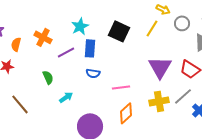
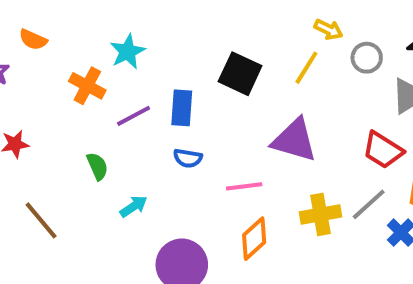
cyan star: (80, 26) -> (128, 52), moved
orange semicircle: (16, 44) -> (33, 40), moved, turned -80
purple triangle: (160, 67) -> (294, 140), moved, turned -45

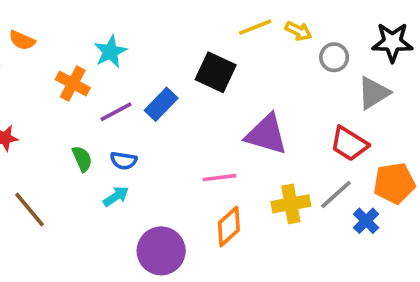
yellow line: (306, 68) -> (255, 27), moved, turned 36
blue rectangle: (182, 108) -> (161, 104), turned 40
blue semicircle: (188, 158) -> (124, 161), moved

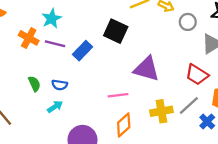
purple line: (116, 112) -> (55, 44), moved, turned 42

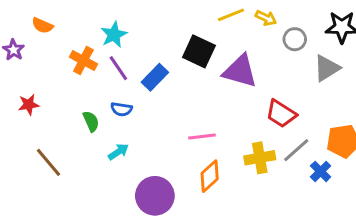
purple line: (55, 44) -> (118, 68), turned 42
purple triangle: (147, 69) -> (240, 71), moved
red trapezoid: (197, 75) -> (281, 114), moved
blue semicircle: (60, 85) -> (121, 109), moved

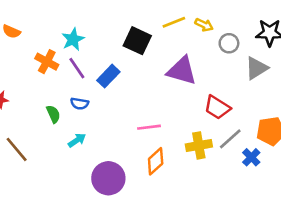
black square: (199, 51) -> (137, 41), moved

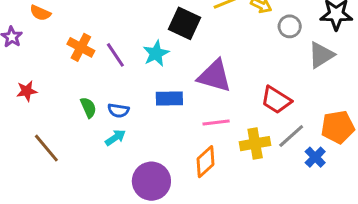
cyan star: (73, 39) -> (156, 53), moved
purple triangle: (182, 71) -> (215, 76), moved
blue rectangle: (108, 76) -> (169, 98), moved, turned 45
blue semicircle: (80, 104) -> (118, 111), moved
pink line: (149, 127) -> (216, 123), moved

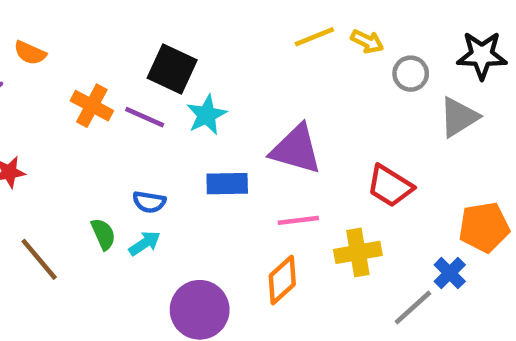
black square: (184, 23) -> (172, 69), moved
purple line: (115, 55) -> (145, 117), turned -32
green semicircle: (88, 108) -> (103, 234), moved
gray line: (291, 136) -> (413, 307), moved

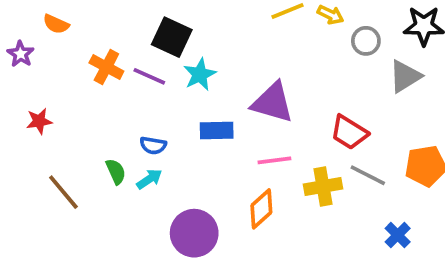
blue cross: (450, 273) -> (398, 235), moved
gray line: (413, 307) -> (368, 175), moved, turned 69

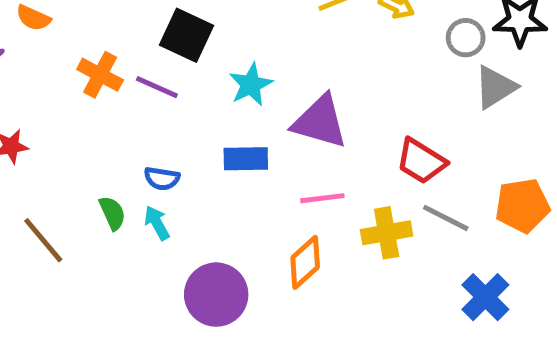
gray circle: (366, 41) -> (466, 38), moved
cyan star: (200, 74) -> (251, 85), moved
cyan arrow: (149, 179) -> (157, 223), turned -85
blue cross: (398, 235) -> (485, 297), size x1.4

